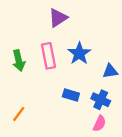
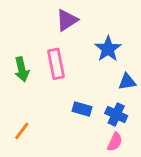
blue star: (79, 53) -> (108, 49), moved

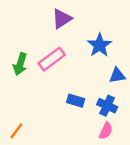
pink rectangle: (56, 64) -> (52, 59), turned 64
green arrow: (22, 69) -> (20, 64), turned 30
orange line: (22, 131) -> (16, 131), moved

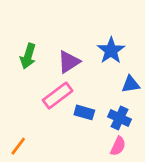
purple triangle: (62, 19) -> (69, 62), moved
pink rectangle: (52, 59) -> (58, 96), moved
green arrow: (20, 64) -> (28, 56), moved

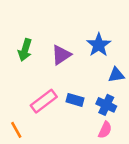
pink rectangle: (58, 96) -> (44, 101), moved
orange line: (18, 146) -> (16, 130), turned -66

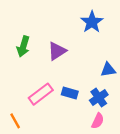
blue star: (99, 45) -> (92, 22), moved
blue cross: (106, 105) -> (99, 98), turned 30

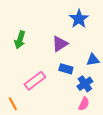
purple triangle: (57, 51) -> (60, 44), moved
blue rectangle: (70, 93) -> (66, 69), moved

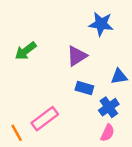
blue star: (79, 19) -> (101, 24), turned -30
green arrow: (20, 40) -> (26, 51), turned 36
pink rectangle: (35, 81) -> (45, 119), moved

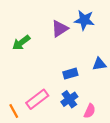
purple triangle: (77, 56) -> (60, 29), moved
blue rectangle: (84, 88) -> (70, 74), turned -32
blue cross: (109, 107) -> (69, 99), moved

